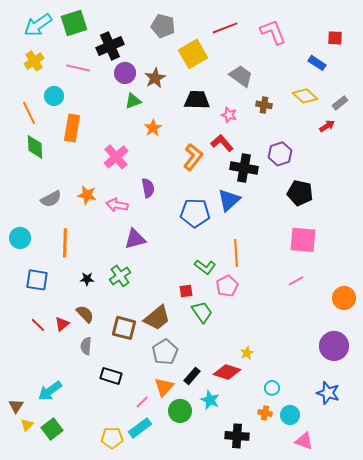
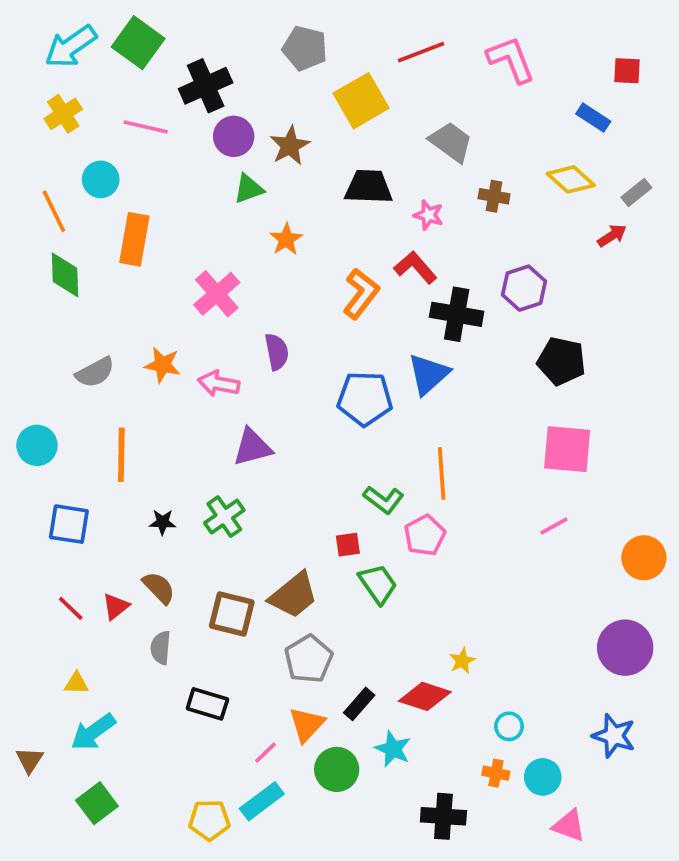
green square: (74, 23) -> (138, 43), turned -36
yellow triangle: (27, 425) -> (76, 683), moved, turned 48

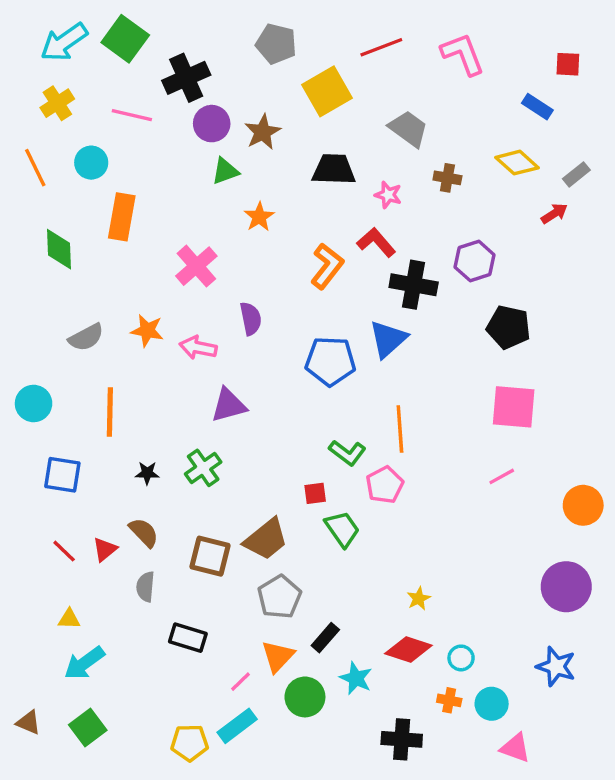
orange line: (54, 211) -> (35, 168), moved
red diamond: (425, 696) -> (408, 649), moved
brown triangle: (30, 760) -> (28, 722), moved, turned -40

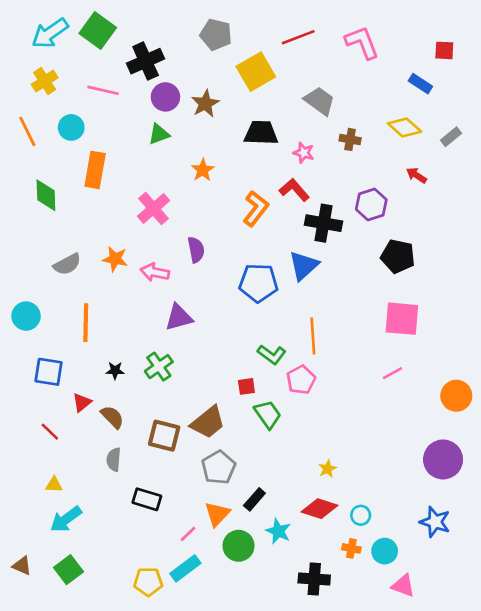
green triangle: (225, 171) -> (159, 134), moved
red arrow: (554, 213) -> (416, 175), moved, turned -114
red triangle: (105, 549) -> (82, 402), moved

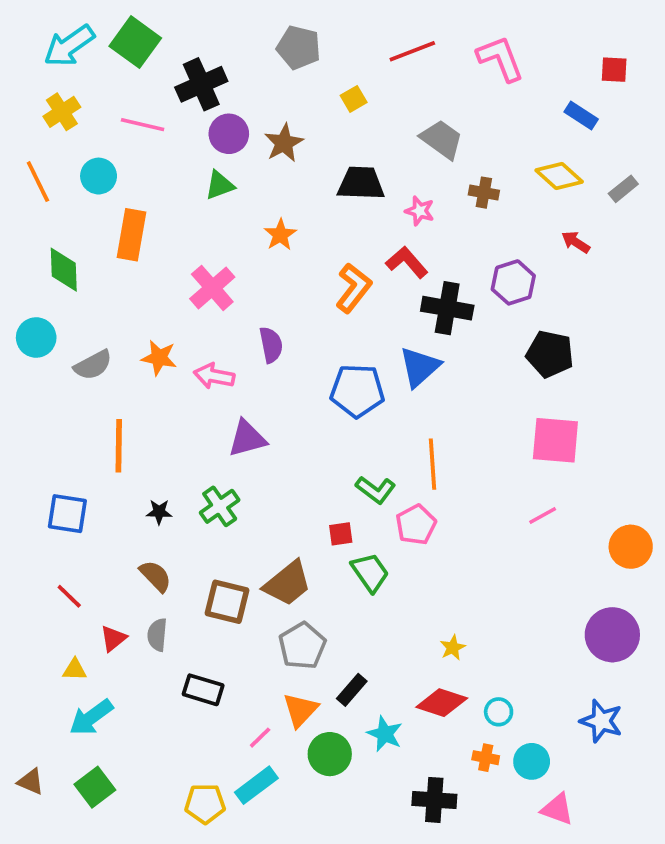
yellow square: (256, 72) -> (354, 99), size x0.5
cyan circle: (26, 316) -> (36, 337), moved
red triangle: (82, 402) -> (113, 638), moved

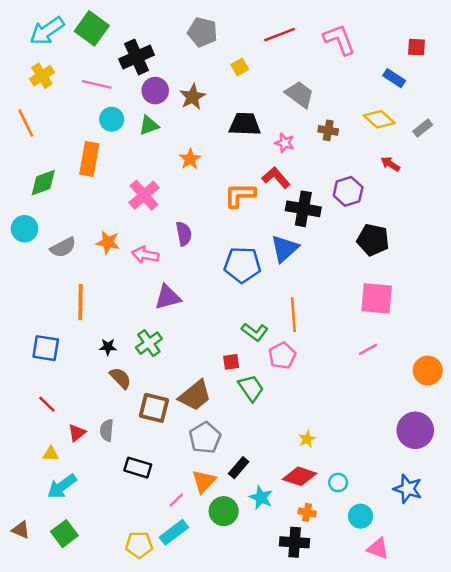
cyan circle: (99, 176) -> (112, 119), moved
green diamond: (64, 270) -> (43, 183), turned 72
orange L-shape: (354, 288) -> (240, 195), turned -128
brown semicircle: (155, 576) -> (120, 378), moved
orange cross: (486, 758) -> (307, 512), moved

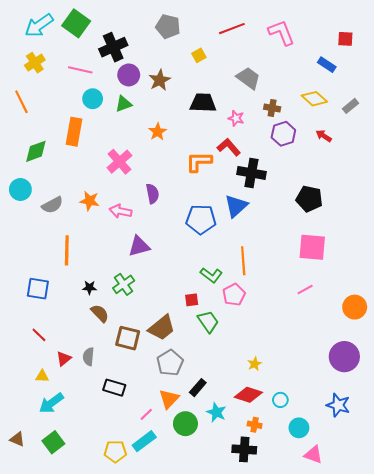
purple hexagon: (348, 191) -> (283, 134), moved

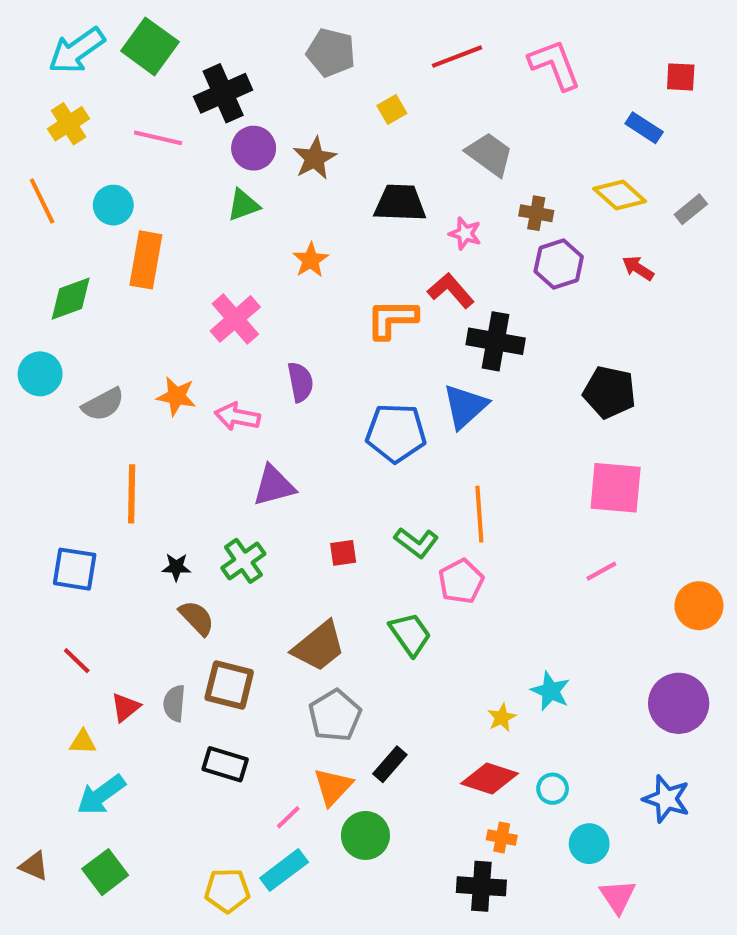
cyan circle: (93, 99) -> (113, 205), moved
red square: (192, 300) -> (343, 553), moved
brown square: (128, 338) -> (229, 685), moved
cyan star: (216, 412) -> (551, 691), moved
pink triangle: (313, 455) -> (618, 896), turned 36

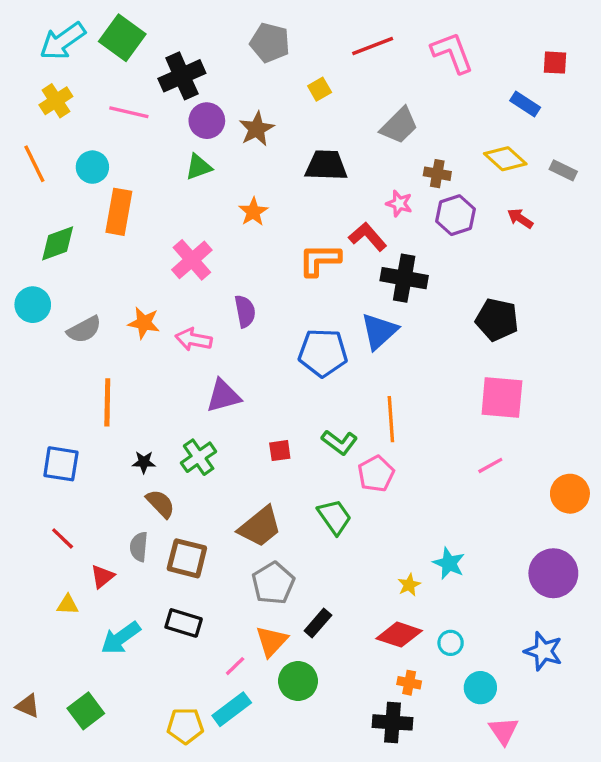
gray trapezoid: (489, 154) -> (399, 126), turned 99
gray rectangle: (691, 209) -> (563, 170), turned 65
pink star: (465, 234) -> (399, 204), moved
gray semicircle: (174, 703) -> (139, 547), moved
cyan arrow: (101, 795) -> (121, 638), moved

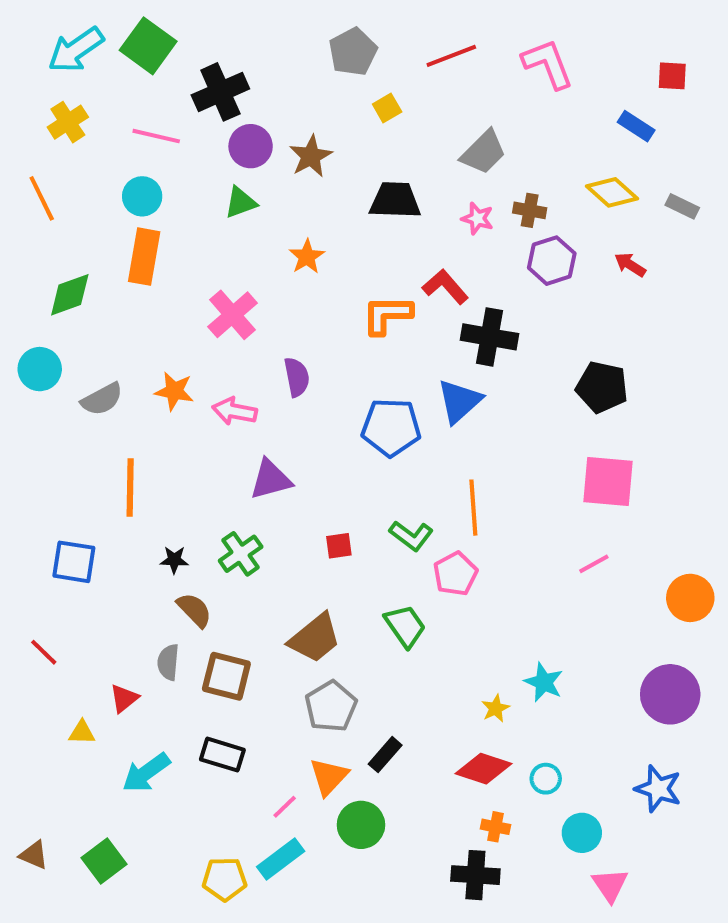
gray pentagon: (270, 43) -> (353, 52), moved, turned 30
cyan circle: (92, 167) -> (142, 196), moved
pink star: (399, 204) -> (477, 218), moved
red line: (63, 538) -> (44, 652), moved

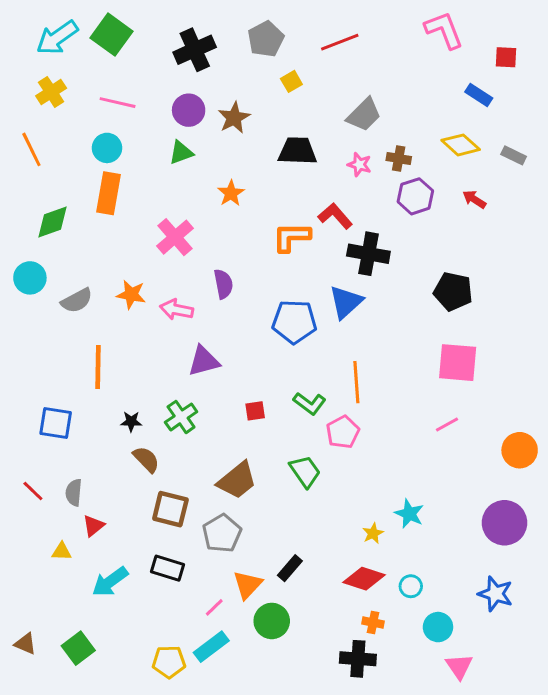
pink L-shape: (548, 64) -> (444, 30), moved
black cross: (220, 92) -> (195, 50), moved
gray semicircle: (168, 662) -> (74, 493), moved
gray pentagon: (331, 706) -> (222, 533), moved

